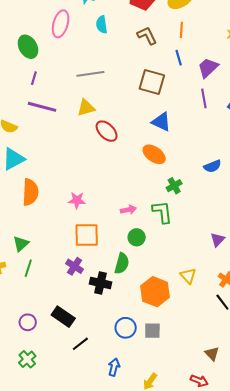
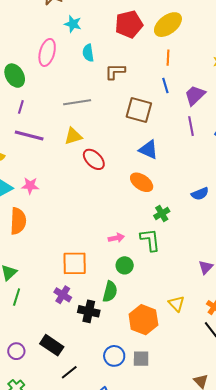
brown L-shape: (147, 36) -> (115, 72), moved, turned -65
pink star: (77, 200) -> (30, 186), moved

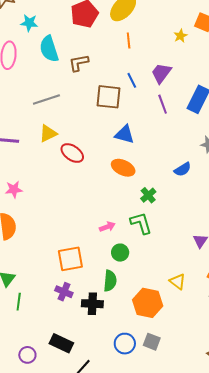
cyan semicircle: (88, 53) -> (49, 49), size x1.5
blue line: (165, 86) -> (132, 80), moved
gray square: (141, 359) -> (152, 342), turned 30

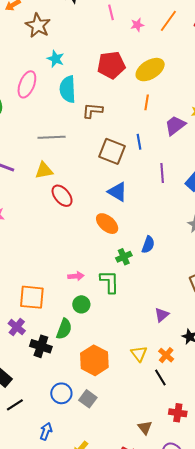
purple trapezoid: (161, 73) -> (175, 125), moved
blue semicircle: (183, 169) -> (148, 245), moved, turned -54
yellow triangle: (178, 282) -> (139, 354), moved

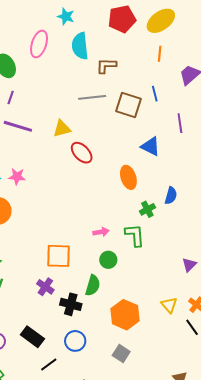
gray line: (52, 137) -> (92, 97), moved
blue triangle: (117, 192) -> (151, 146), moved
orange ellipse: (107, 224) -> (128, 177), turned 35
blue circle: (61, 393) -> (75, 341), moved

